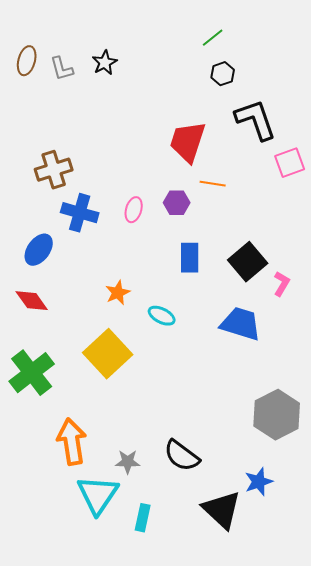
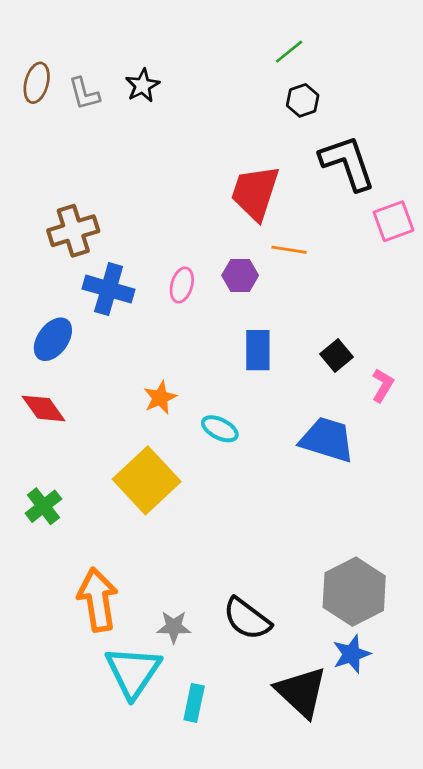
black square: (248, 262) -> (337, 356), size x0.6
green cross: (32, 373) -> (43, 506), size x0.6
gray hexagon: (277, 415) -> (354, 592), moved

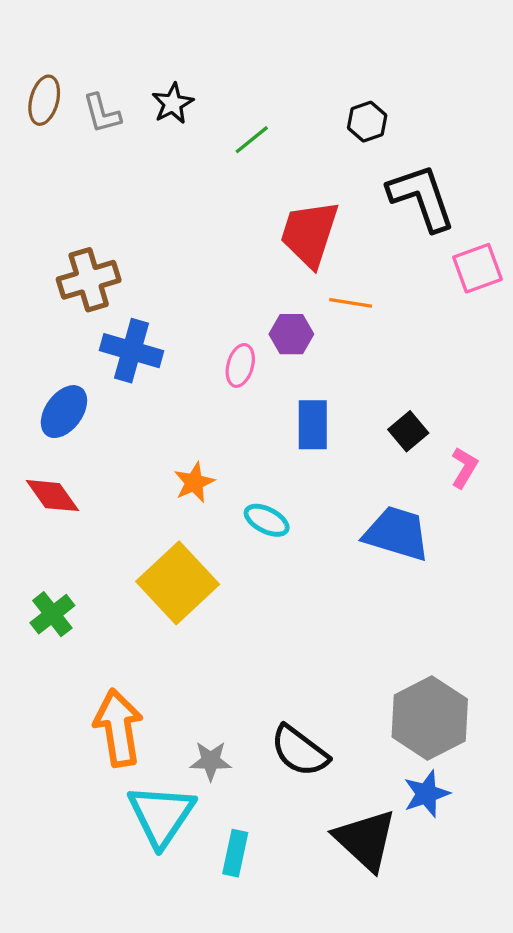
green line: (289, 52) -> (252, 140), moved
pink ellipse: (182, 285) -> (240, 365), moved

